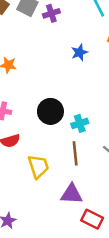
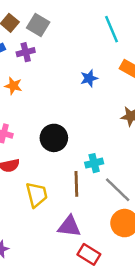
purple cross: (51, 13) -> (26, 52), moved
cyan cross: (80, 123) -> (94, 163), moved

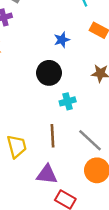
black circle: (54, 138) -> (49, 73), moved
cyan cross: (94, 163) -> (68, 101), moved

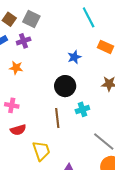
brown line: (52, 136) -> (57, 118), moved

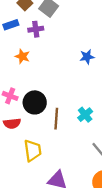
black circle: (65, 86) -> (35, 102), moved
cyan cross: (82, 109) -> (85, 115), turned -32

